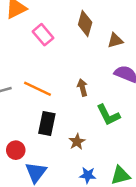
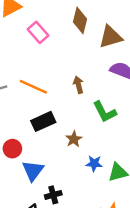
brown triangle: (115, 40) -> (111, 37), size x1.5
black rectangle: (47, 124) -> (43, 121), turned 55
blue star: (88, 175) -> (94, 163), moved

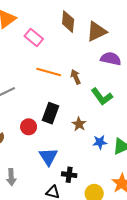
orange line: (33, 87) -> (49, 72), moved
black rectangle: (43, 121) -> (51, 113), turned -36
red circle: (12, 149) -> (29, 127), moved
black cross: (53, 195) -> (69, 175), turned 32

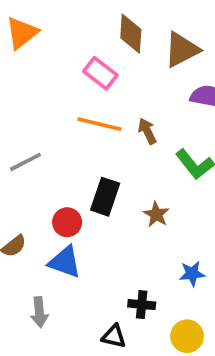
pink rectangle: (34, 38) -> (100, 73), moved
blue star: (100, 142) -> (192, 274), moved
blue triangle: (48, 157) -> (65, 262), moved, turned -36

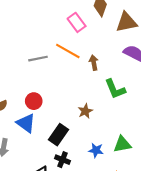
gray line: (25, 162) -> (38, 59), moved
black rectangle: (105, 197) -> (58, 135), moved

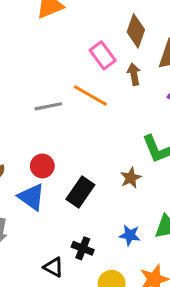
brown arrow: (94, 63) -> (134, 74), moved
brown star: (85, 111) -> (131, 178), moved
black rectangle: (58, 135) -> (80, 192), moved

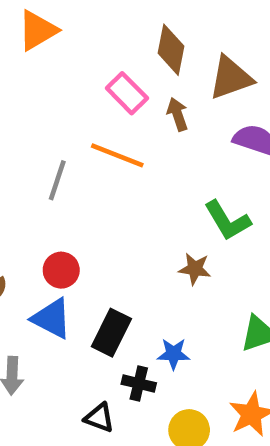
gray line: (48, 106) -> (57, 180), turned -52
brown star: (131, 178) -> (195, 269), turned -30
black rectangle: (80, 192) -> (111, 333), moved
blue star: (130, 235) -> (174, 354), moved

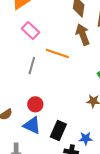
pink rectangle: (127, 93) -> (30, 30), moved
brown arrow: (177, 114) -> (83, 34), size x1.5

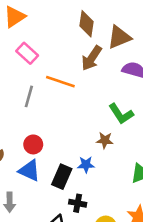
brown arrow: (83, 34) -> (92, 58), turned -125
blue star: (86, 138) -> (86, 165), moved

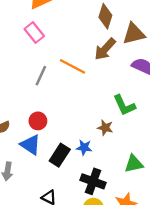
pink rectangle: (27, 53) -> (34, 33), moved
black cross: (78, 203) -> (93, 181), moved, size x1.5

